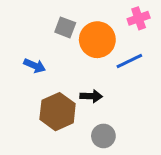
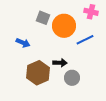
pink cross: (139, 18) -> (91, 12), turned 32
gray circle: (103, 136) -> (72, 78), moved

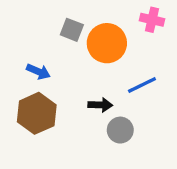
blue line: (85, 40) -> (142, 85), moved
brown hexagon: (38, 73) -> (37, 113), moved

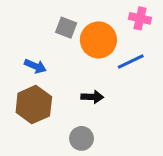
blue line: (142, 85) -> (131, 61), moved
gray circle: (120, 130) -> (82, 138), moved

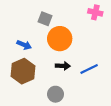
orange circle: (98, 40) -> (60, 39), moved
blue line: (131, 61) -> (89, 69), moved

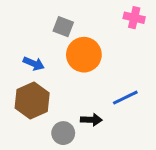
black arrow: (63, 66) -> (91, 120), moved
gray circle: (56, 94) -> (63, 133), moved

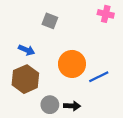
orange circle: (84, 55) -> (72, 64), moved
black arrow: (91, 120) -> (72, 106), moved

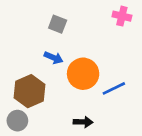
blue arrow: (27, 50) -> (54, 58), moved
gray circle: (50, 105) -> (17, 121), moved

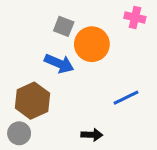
blue arrow: (54, 58) -> (59, 64), size x1.4
orange circle: (83, 74) -> (92, 44), moved

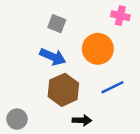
orange circle: (92, 44) -> (98, 49), moved
brown hexagon: (32, 101) -> (63, 90), moved

